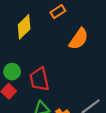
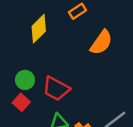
red trapezoid: (39, 79) -> (56, 89), turned -50

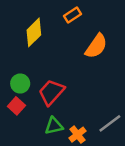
red trapezoid: (56, 89) -> (51, 92), turned 104

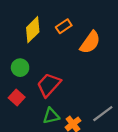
orange rectangle: (73, 15) -> (64, 26), moved
green circle: (20, 83) -> (20, 68), moved

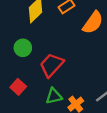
red square: (17, 97) -> (18, 87), moved

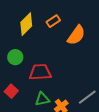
red trapezoid: (52, 65) -> (40, 72), turned 45

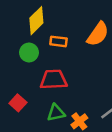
orange rectangle: (53, 21) -> (58, 41), moved, turned 40
green circle: (15, 57) -> (29, 52), moved

